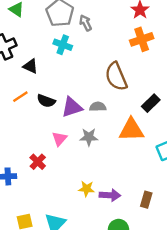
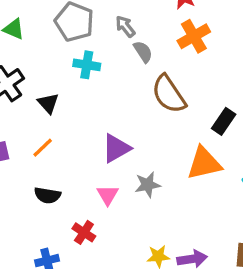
gray arrow: (86, 23) -> (125, 26), moved
black triangle: (30, 66) -> (48, 103), turned 35
black semicircle: (46, 101) -> (47, 195), moved
gray semicircle: (98, 107) -> (143, 52), moved, turned 70

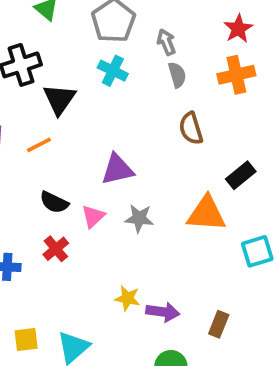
brown semicircle: (169, 94) -> (191, 128), size x0.7
black triangle: (48, 103) -> (59, 99), size x1.4
black semicircle: (47, 195) -> (54, 202), moved

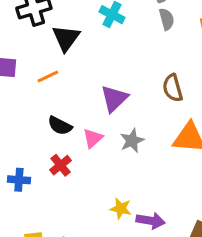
brown semicircle: (191, 128) -> (173, 88), moved
purple triangle: (117, 169) -> (114, 99), turned -32
gray star: (139, 218) -> (132, 141), turned -30

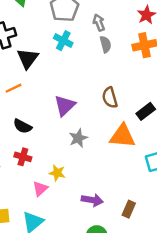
pink triangle: (93, 138) -> (40, 189), moved
red cross: (61, 165) -> (23, 157), turned -35
yellow star: (121, 209) -> (57, 173), moved

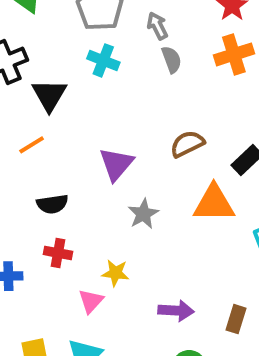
brown semicircle: (110, 98) -> (187, 144), turned 85
black semicircle: (23, 126) -> (52, 204), turned -30

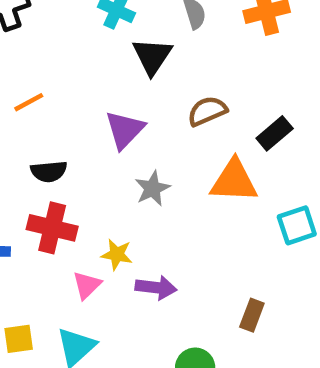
black triangle: (49, 95) -> (152, 56), moved
red cross: (58, 253) -> (52, 228), size x1.5
purple arrow: (176, 311) -> (156, 288), moved

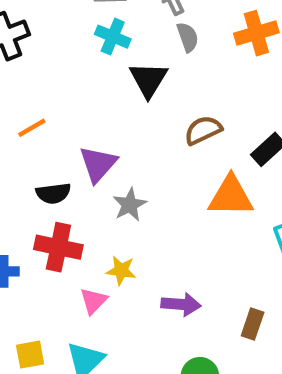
purple triangle: (125, 130) -> (98, 164), moved
gray star: (152, 189) -> (130, 205), moved
purple arrow: (156, 288) -> (181, 304), moved

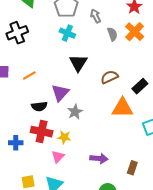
orange cross: (256, 33) -> (135, 32), turned -30
gray semicircle: (188, 37) -> (112, 34), moved
black triangle: (148, 80) -> (78, 63), moved
yellow star: (121, 271) -> (64, 137), moved

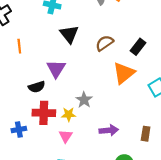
orange line: (29, 76) -> (19, 46), moved, turned -56
orange triangle: (122, 108) -> (124, 73), turned -30
gray star: (75, 112) -> (84, 100), moved

